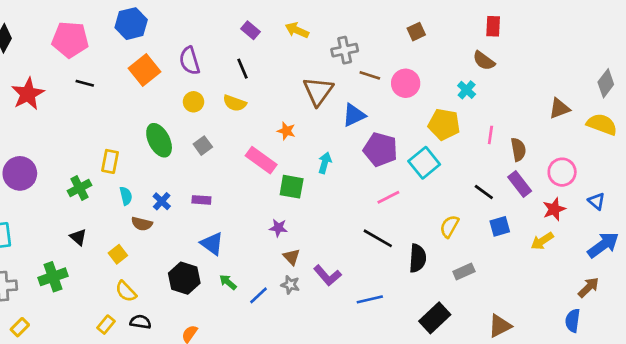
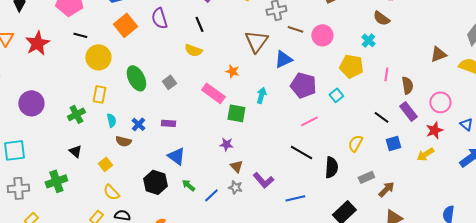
yellow circle: (194, 102) -> (98, 57), moved, size x1.6
cyan square: (424, 163) -> (336, 95), size x0.6
brown arrow: (589, 287) -> (386, 189), moved

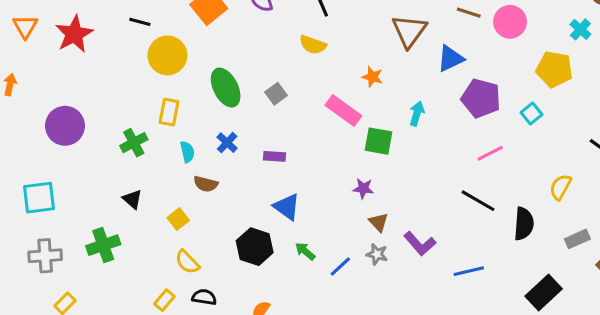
blue cross: (138, 124) -> (227, 143), moved

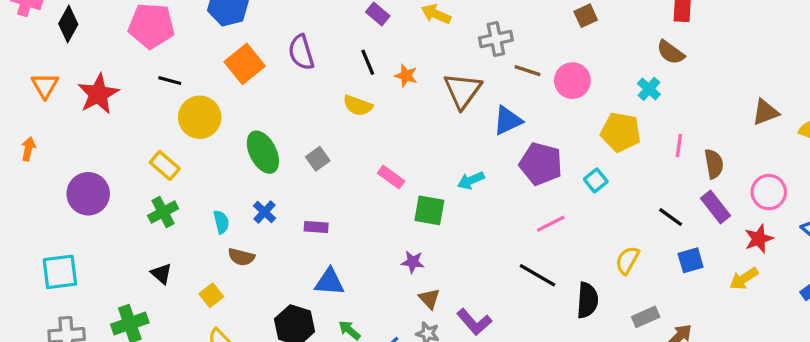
orange star: (372, 77) -> (406, 76), moved
pink rectangle: (343, 111) -> (391, 177), size x0.7
yellow rectangle: (169, 112) -> (165, 165), moved, turned -60
cyan arrow: (417, 114) -> (471, 180), turned -130
blue triangle: (287, 207) -> (329, 282), turned -32

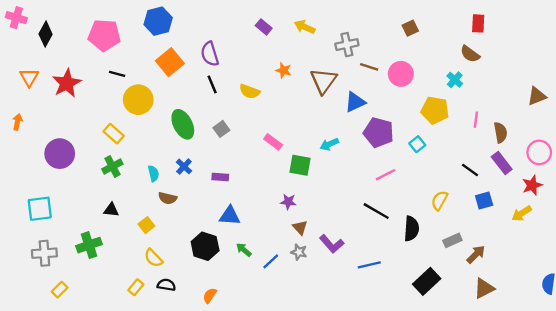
black line: (368, 62) -> (212, 84), moved
black triangle: (161, 274) -> (111, 210), turned -35

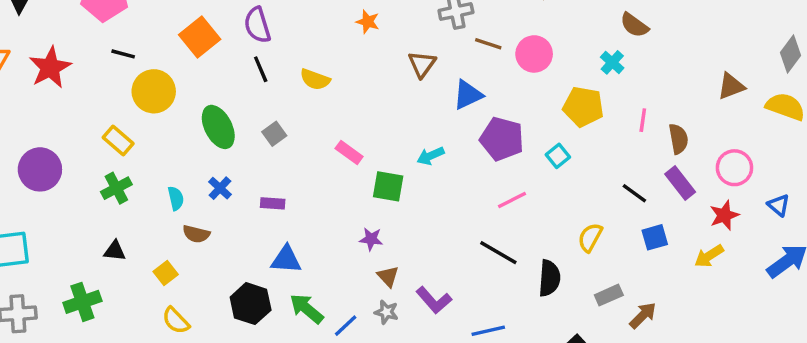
orange star: (284, 70) -> (368, 22), moved
brown triangle: (323, 81) -> (422, 64), size x0.7
green arrow: (244, 250) -> (307, 309), size x1.5

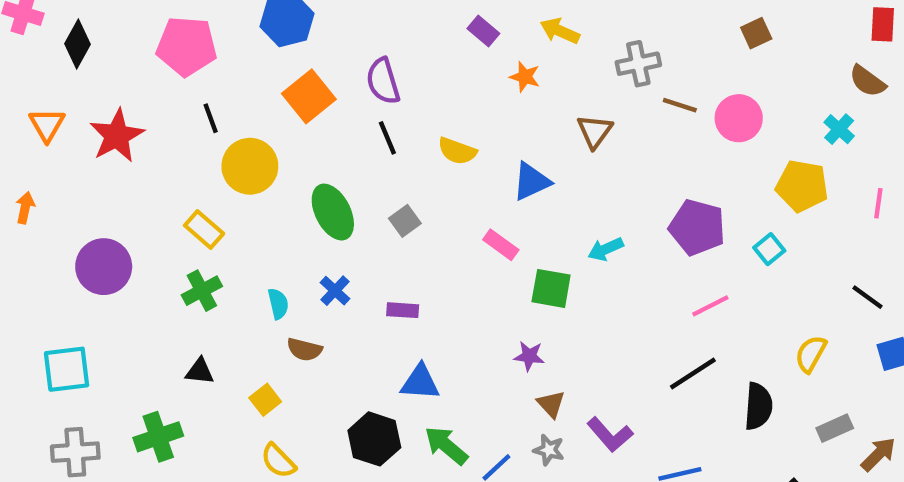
black line: (123, 54) -> (211, 118), turned 55
blue triangle: (468, 95) -> (531, 181), moved
black line: (498, 253) -> (693, 374), turned -63

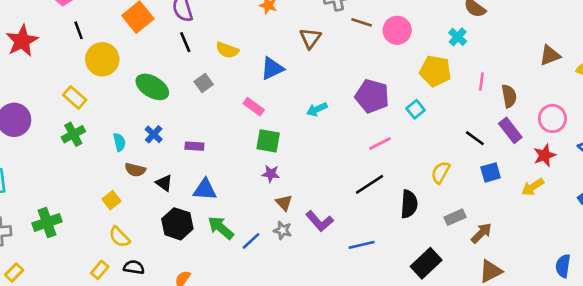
green ellipse: (333, 212) -> (152, 87), turned -32
gray square: (405, 221) -> (204, 83), moved
green square: (551, 288) -> (268, 141), moved
black triangle: (200, 371) -> (164, 183), moved, turned 30

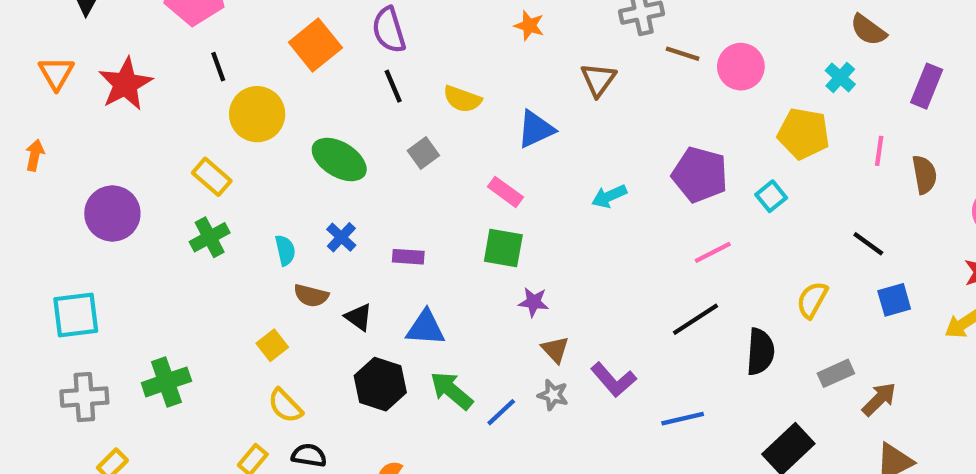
purple rectangle: (510, 130) -> (927, 86), moved, turned 60
green square: (268, 141) -> (503, 248), moved

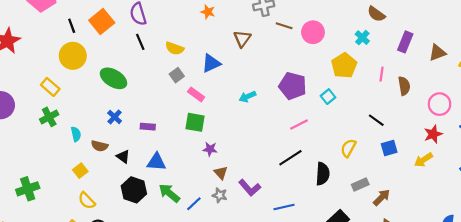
black line: (218, 67) -> (72, 26), moved
yellow pentagon: (803, 134) -> (344, 65), turned 30
gray square: (423, 153) -> (177, 75), moved
cyan semicircle: (285, 250) -> (76, 134), moved

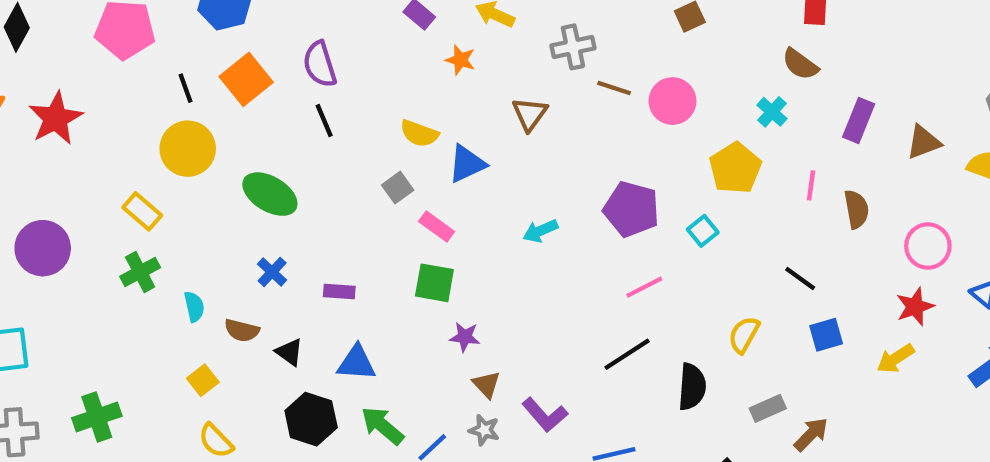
yellow semicircle: (175, 48) -> (419, 133), moved

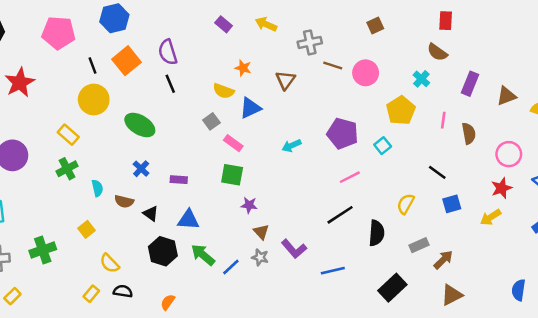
orange star: (460, 60) -> (243, 68), moved
yellow square: (203, 380) -> (86, 229), moved

